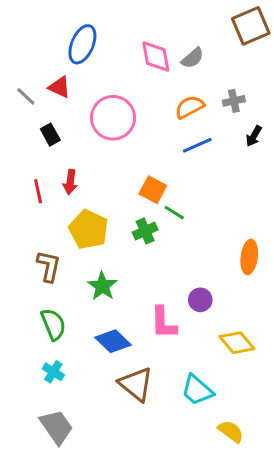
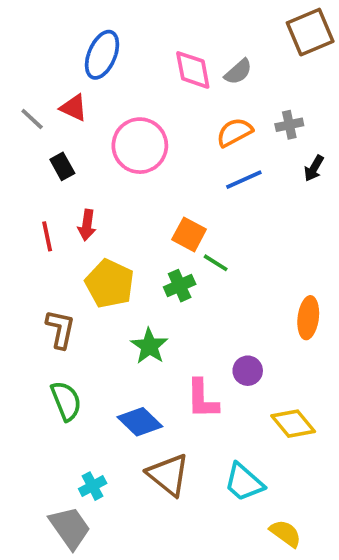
green star: (102, 286) -> (149, 346), moved
cyan cross: (53, 372) -> (93, 486), moved, turned 30

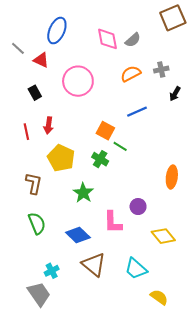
gray line: (32, 119) -> (18, 48), moved
blue line: (244, 180) -> (137, 112), moved
green cross: (180, 286) -> (100, 159), turned -35

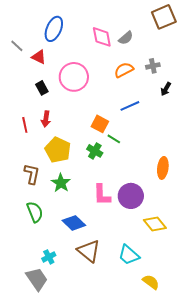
black rectangle: (35, 93) -> (42, 88), moved
green star: (83, 193) -> (61, 183), moved
purple circle: (138, 207) -> (131, 196), size x1.6
pink L-shape: (113, 222) -> (102, 195), moved

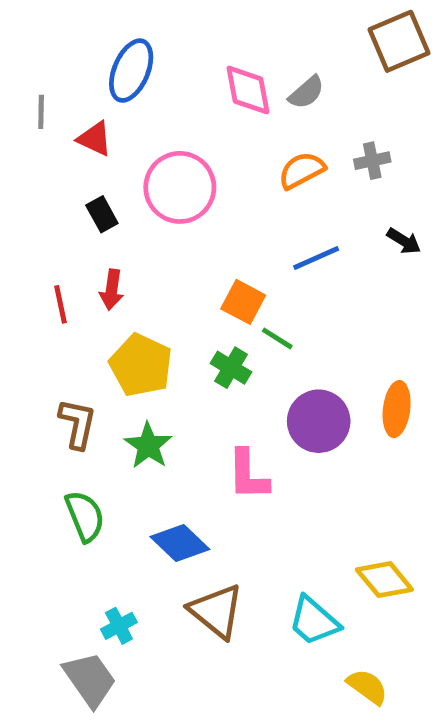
gray line: (17, 46) -> (41, 112), turned 48
black arrow: (166, 89) -> (404, 241), moved, turned -88
purple circle: (131, 196) -> (319, 421), moved
yellow diamond: (155, 224) -> (384, 580), moved

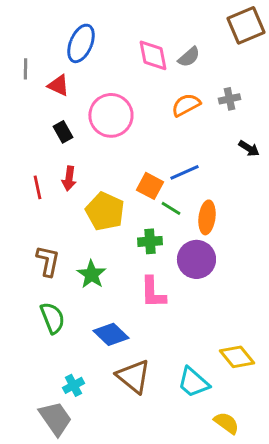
blue line: (316, 258) -> (184, 172), moved
yellow pentagon: (141, 365) -> (105, 211), moved
green cross: (231, 368) -> (150, 241), moved, turned -35
orange ellipse: (397, 409) -> (207, 217), moved

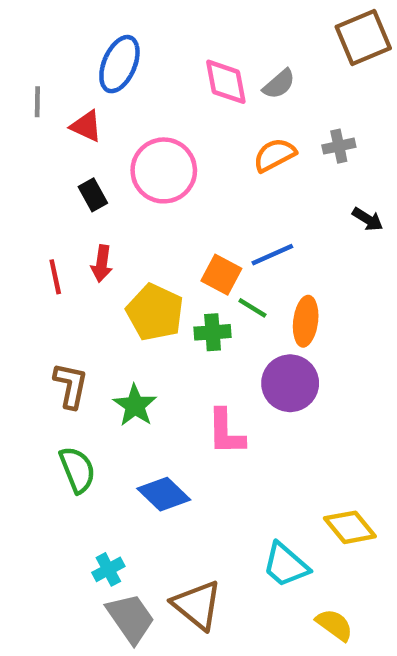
green cross: (150, 241) -> (213, 332), moved
brown triangle: (133, 376) -> (197, 605), moved
gray trapezoid: (55, 418) -> (131, 618), moved

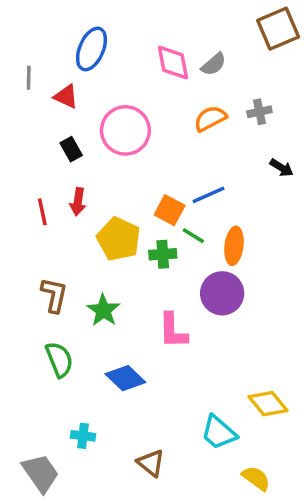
cyan cross: (108, 569) -> (83, 436), turned 35
brown triangle: (197, 605) -> (151, 463), size x0.7
gray trapezoid: (131, 618) -> (41, 473), moved

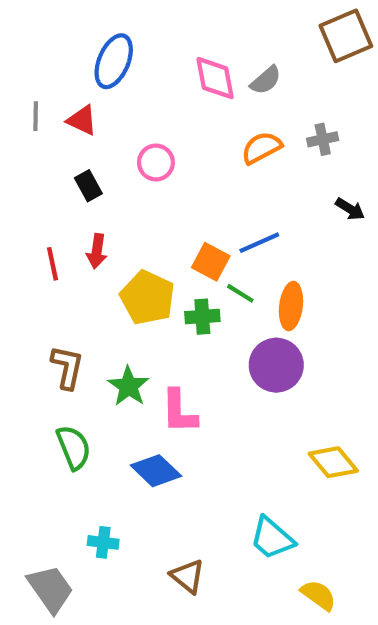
gray line: (29, 78) -> (36, 116), moved
pink circle: (125, 130) -> (156, 163), size x0.6
pink L-shape: (173, 331) -> (179, 412), moved
yellow diamond: (268, 404) -> (333, 462), moved

